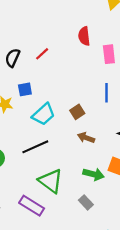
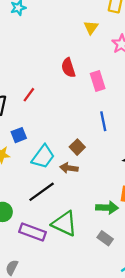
brown arrow: (86, 138) -> (69, 168), moved
purple rectangle: (32, 206) -> (33, 232), moved

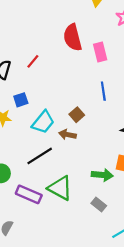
red semicircle: (68, 68) -> (73, 37), size x1.4

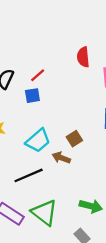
red semicircle: (73, 37) -> (83, 57), size x0.7
blue square: (21, 100) -> (32, 96), moved

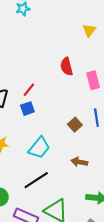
brown square: (74, 139) -> (75, 125), moved
brown arrow: (61, 158) -> (79, 162), moved

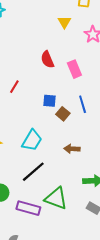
blue square: (27, 109) -> (49, 101), moved, turned 32

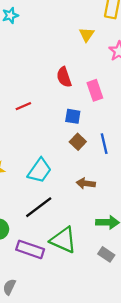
red line: (14, 87) -> (23, 106), turned 32
blue square: (49, 101) -> (73, 116), moved
blue line: (83, 104) -> (104, 144), moved

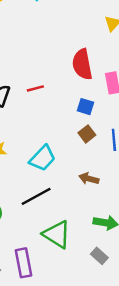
red semicircle: (64, 77) -> (82, 64), size x1.4
purple rectangle: (30, 249) -> (23, 263), moved, turned 52

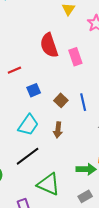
blue square: (86, 107) -> (34, 90), moved, turned -32
brown arrow: (89, 179) -> (58, 130), moved, turned -91
gray rectangle: (99, 256) -> (85, 196), turned -64

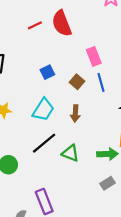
pink rectangle: (75, 57) -> (94, 56), moved
red line: (14, 70) -> (35, 25), moved
green triangle: (49, 184) -> (70, 153), moved, size x0.7

